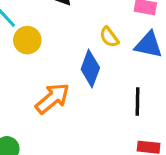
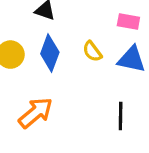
blue diamond: (90, 68) -> (50, 53), moved

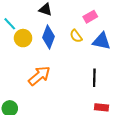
pink rectangle: (128, 21) -> (90, 17), moved, turned -40

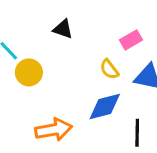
blue diamond: (49, 37) -> (105, 106), moved, turned 55
orange arrow: (39, 76) -> (54, 130), turned 30

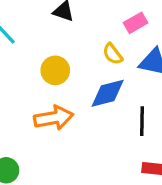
yellow circle: (29, 72) -> (55, 70), moved

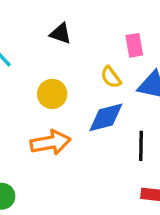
pink rectangle: (136, 23) -> (134, 45), turned -70

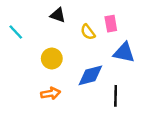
yellow semicircle: (111, 77) -> (88, 32), moved
orange arrow: (50, 143) -> (51, 93), size x0.7

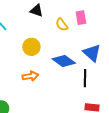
blue triangle: (124, 52) -> (92, 53), moved, turned 30
blue diamond: (90, 75) -> (64, 61), turned 50

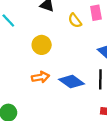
blue diamond: (64, 61) -> (72, 82), moved

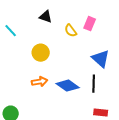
pink rectangle: (96, 13) -> (90, 24), turned 32

